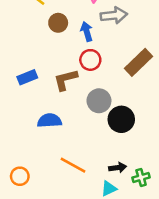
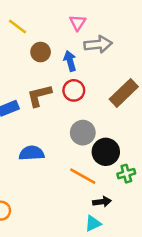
brown L-shape: (66, 80) -> (39, 96), moved
orange line: (73, 165) -> (83, 176), moved
green cross: (141, 177) -> (126, 174), moved

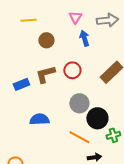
yellow line: (18, 26) -> (28, 20), turned -42
gray arrow: (98, 44) -> (107, 20), moved
blue arrow: (70, 61) -> (84, 38), moved

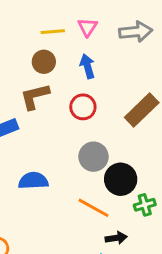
yellow line: (28, 20) -> (53, 32), moved
blue arrow: (84, 38) -> (87, 66), moved
brown L-shape: (45, 74) -> (35, 96), moved

